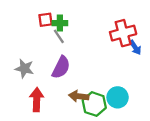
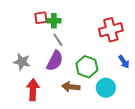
gray line: (59, 36) -> (58, 40), moved
blue arrow: (135, 47) -> (124, 62), moved
green hexagon: (94, 104) -> (87, 67), moved

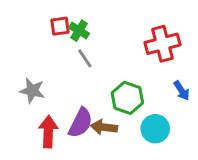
green cross: (54, 21) -> (79, 31), turned 32
purple semicircle: (55, 61) -> (80, 123), moved

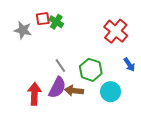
red cross: (163, 44) -> (116, 31), turned -35
gray line: (85, 58) -> (60, 66), moved
gray star: (32, 91) -> (23, 30), moved

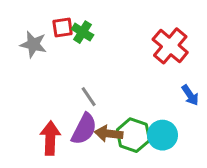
green hexagon: (91, 70) -> (133, 135), moved

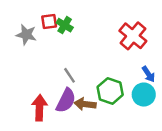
green hexagon: (133, 135) -> (110, 91), moved
cyan circle: (162, 135) -> (144, 95), moved

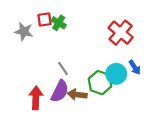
cyan circle: (144, 95) -> (116, 74), moved

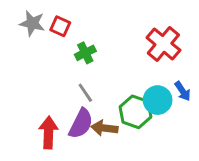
red square: (45, 20) -> (60, 26), turned 32
green cross: (59, 23) -> (85, 53), moved, turned 32
gray star: (24, 32) -> (32, 23), moved

